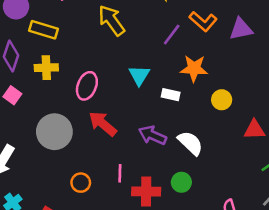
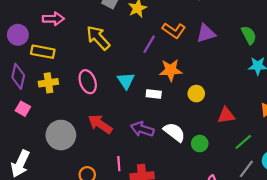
pink ellipse: (87, 86) -> (88, 82), moved, turned -35
green circle: (181, 182) -> (200, 144), moved

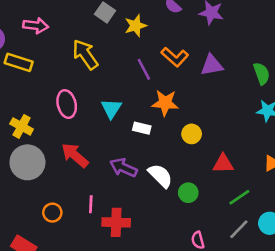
purple line: (149, 44) -> (144, 69), turned -66
yellow cross: (48, 83) -> (22, 126), moved, turned 30

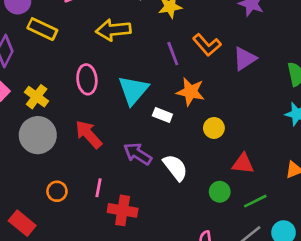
yellow arrow: (85, 54) -> (113, 30), turned -68
purple triangle: (212, 65) -> (245, 59), turned -30
cyan triangle: (111, 108) -> (133, 90), size x1.4
green circle: (188, 193) -> (220, 192), moved

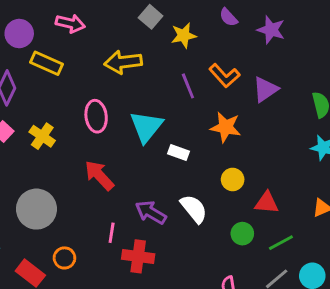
orange star: (190, 92) -> (226, 127), moved
yellow circle: (214, 128) -> (233, 180), moved
gray circle: (38, 135) -> (36, 209), moved
purple arrow: (138, 154) -> (151, 212), moved
orange circle: (57, 191) -> (64, 258), moved

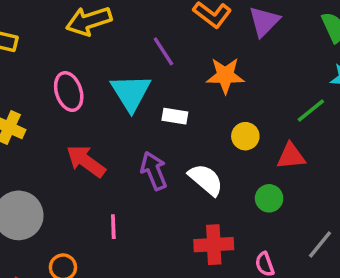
purple line: (188, 86) -> (163, 51), moved
purple arrow: (151, 212) -> (154, 171), moved, turned 48
green line: (281, 243) -> (311, 110), moved
red cross: (138, 256) -> (214, 245), moved

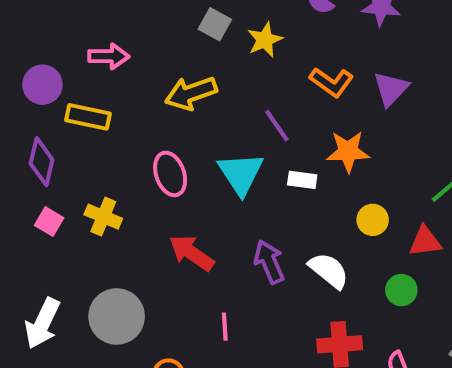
white rectangle: (175, 116) -> (302, 180), moved

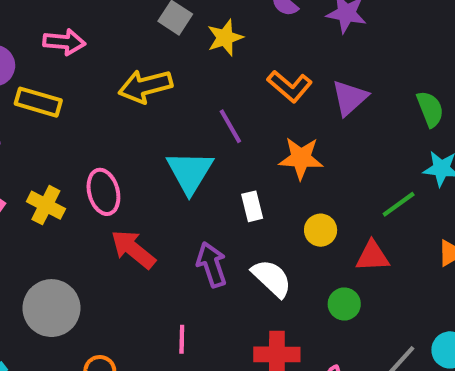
pink ellipse: (170, 174) -> (103, 192), moved
white rectangle: (302, 180) -> (252, 206), moved, turned 64
pink line: (225, 327) -> (182, 339), moved

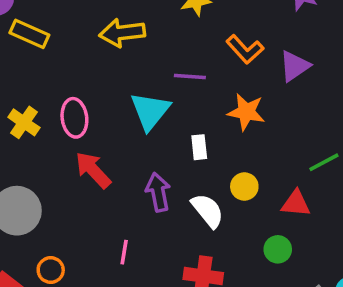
purple line: (230, 126) -> (190, 77), turned -64
yellow circle: (321, 230) -> (244, 186), moved
green circle: (344, 304) -> (278, 249), moved

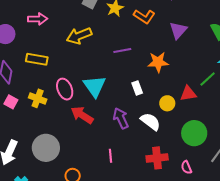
yellow rectangle: (29, 34) -> (37, 59), moved
orange L-shape: (245, 49) -> (144, 16), moved
cyan triangle: (150, 111) -> (95, 86), moved
red triangle: (296, 203) -> (188, 94), moved
green circle: (278, 249) -> (194, 133), size x1.6

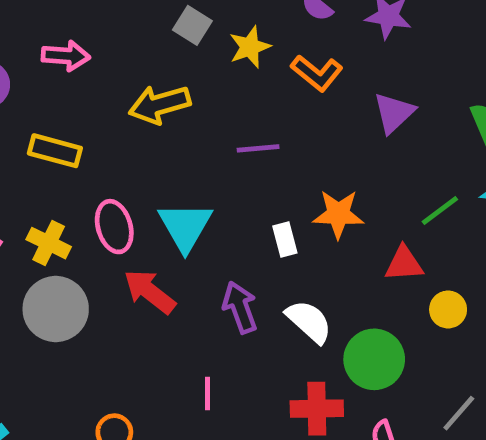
orange star: (158, 62) -> (338, 214), moved
green line: (208, 79) -> (440, 211), moved
yellow circle: (167, 103) -> (448, 309), moved
green circle: (194, 133) -> (374, 359), moved
gray circle: (46, 148) -> (56, 309), moved

